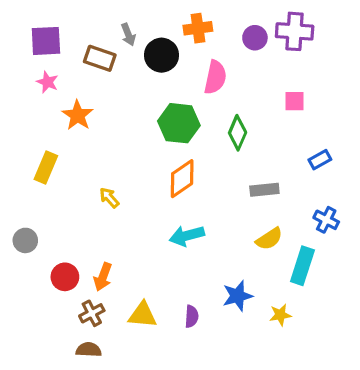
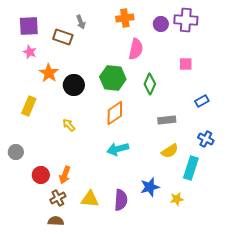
black circle: (162, 55) -> (74, 85), moved
purple semicircle: (192, 316) -> (121, 200), size x1.5

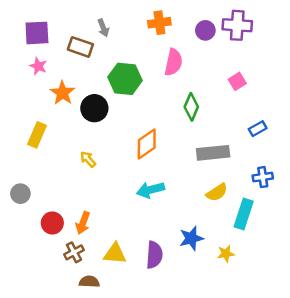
pink square: (186, 64) -> (237, 81), turned -32
green hexagon: (113, 78) -> (125, 79), moved
gray rectangle: (167, 120) -> (213, 153), size x1.4
blue cross: (206, 139) -> (263, 177), turned -35
brown semicircle: (56, 221) -> (89, 282), moved

